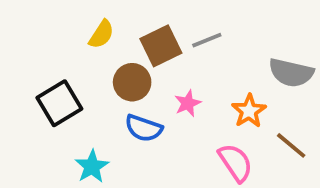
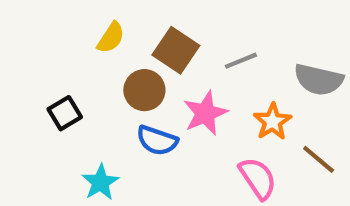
gray line: (207, 40) -> (241, 61), moved
brown square: (161, 46) -> (176, 50), turned -30
black square: (59, 103) -> (65, 113), size x0.7
pink star: (188, 103) -> (205, 113), size x1.5

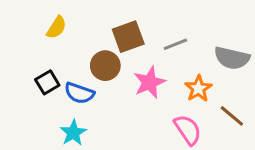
yellow semicircle: (111, 38) -> (56, 27), moved
brown square: (176, 50) -> (128, 37), turned 36
blue semicircle: (157, 140) -> (79, 93), moved

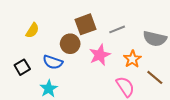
yellow semicircle: (56, 27) -> (32, 30), moved
black square: (47, 82) -> (22, 67), moved

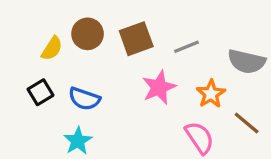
brown circle: (70, 44) -> (88, 34), moved
black square: (22, 67) -> (40, 92), moved

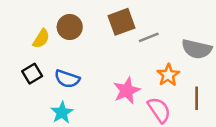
brown square: (136, 39) -> (122, 22), moved
pink star: (159, 87) -> (127, 91), moved
brown line: (247, 123) -> (197, 98), turned 50

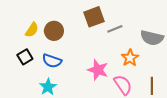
brown circle: (70, 27) -> (54, 31), moved
pink star: (127, 91) -> (98, 70), turned -30
brown line: (197, 98) -> (152, 86), moved

